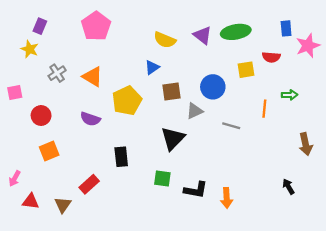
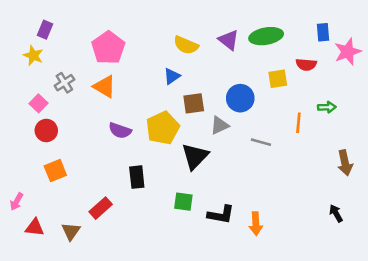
pink pentagon: (96, 26) -> (108, 48), moved
pink square: (15, 93) -> (39, 103), moved, turned -35
yellow pentagon: (127, 101) -> (163, 128), moved
purple semicircle: (90, 119) -> (120, 130), moved
black arrow: (288, 187) -> (336, 213), moved

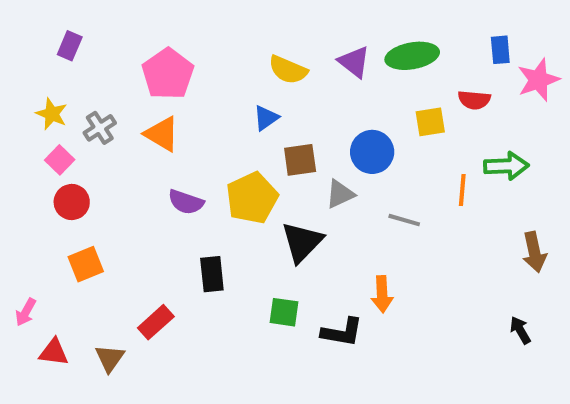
yellow star: (33, 56) -> (52, 114), moved
green arrow: (327, 107) -> (506, 166), size x1.5
orange arrow: (256, 224) -> (382, 294), moved

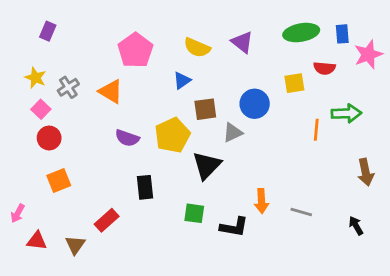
green ellipse: (412, 56) -> (301, 33), moved
pink pentagon: (168, 74) -> (135, 50), moved
gray line: (404, 220) -> (301, 212), moved

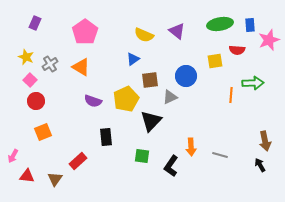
pink pentagon: (135, 50) -> (85, 32), moved
brown arrow: (366, 172) -> (265, 141), moved
black L-shape: (234, 227) -> (171, 166), turned 115

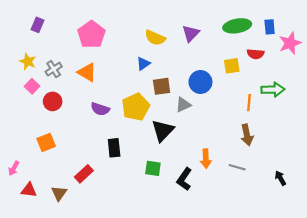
purple triangle: (177, 31) -> (191, 33), turned 36
red circle: (36, 101) -> (53, 101), moved
brown arrow: (265, 141) -> (247, 135), moved

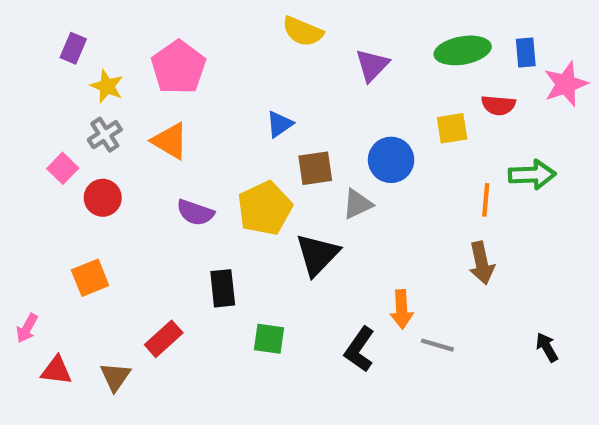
yellow semicircle: (155, 38) -> (303, 31), moved
yellow star: (28, 62) -> (107, 86), moved
gray line: (237, 167) -> (437, 345), moved
green square: (153, 168) -> (269, 339), moved

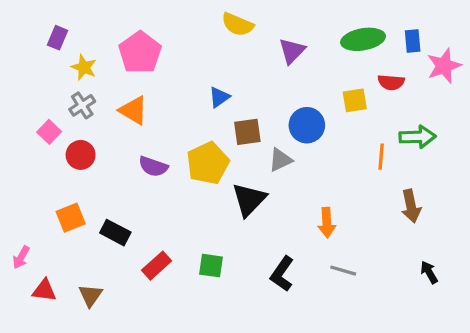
brown arrow: (482, 263) -> (411, 206), moved
black rectangle: (223, 288) -> (115, 233), moved, turned -56
orange arrow: (402, 309) -> (327, 223), moved
red rectangle: (164, 339) -> (157, 266), moved

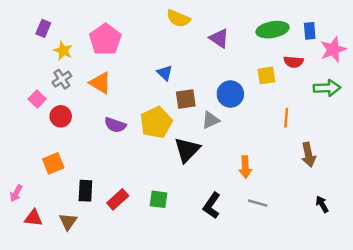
purple triangle: (292, 51) -> (219, 38), turned -40
blue triangle: (219, 97) -> (165, 73), turned -42
green arrow: (418, 137) -> (327, 88), moved
black rectangle: (115, 233) -> (85, 191), moved, turned 65

